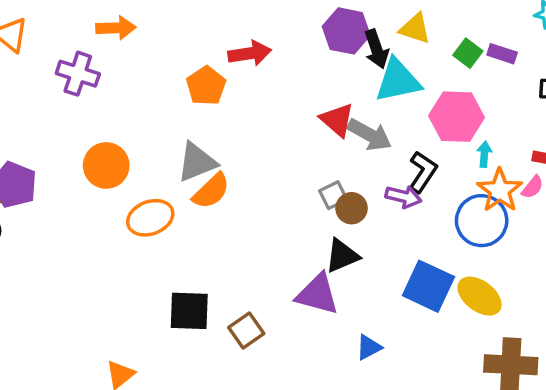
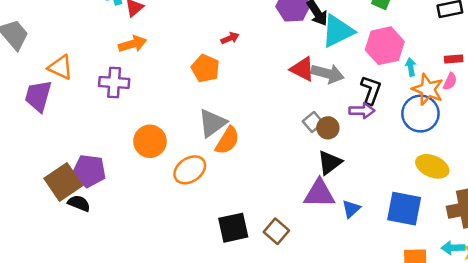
red arrow: (250, 53) -> (230, 38), size x0.6
blue square: (428, 286) -> (404, 209), moved
blue triangle: (369, 347) -> (351, 209), moved

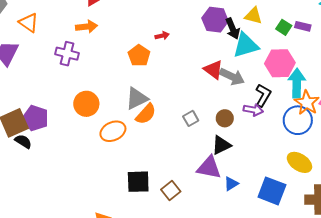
orange triangle: (60, 67) -> (29, 23), moved
cyan arrow: (411, 67) -> (297, 83), size x2.0
gray square: (313, 122) -> (191, 118), moved

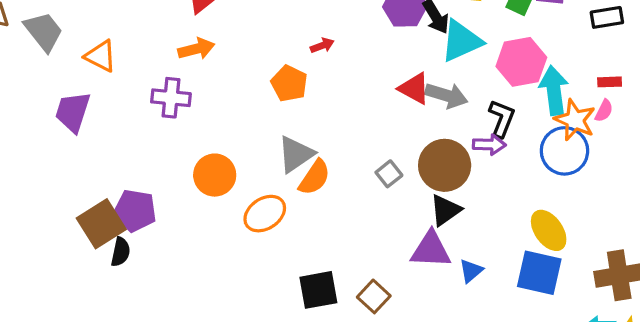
brown circle: (225, 118) -> (445, 165), size x1.8
black semicircle: (23, 141) -> (121, 252), turned 78
yellow ellipse: (299, 162) -> (549, 230), moved, turned 30

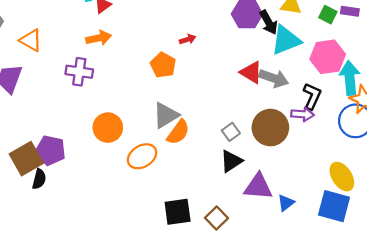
black triangle: (445, 210) -> (231, 161), moved

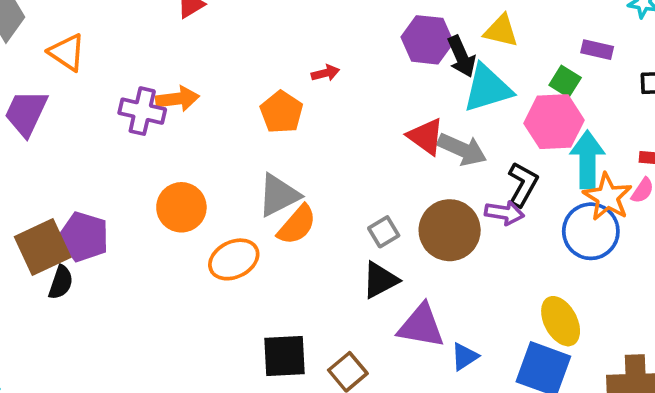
green square: (328, 15) -> (565, 81), moved
orange arrow: (99, 38) -> (177, 99), moved

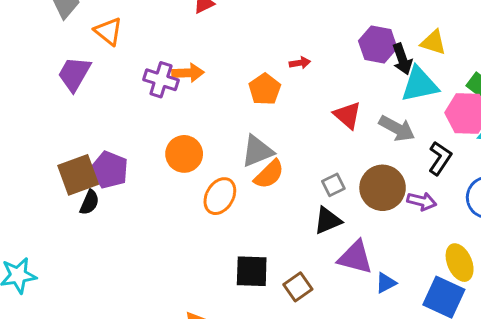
red triangle: (426, 137) -> (347, 115), moved
purple arrow: (504, 213) -> (422, 201), moved
orange ellipse: (234, 259) -> (220, 196), turned -39

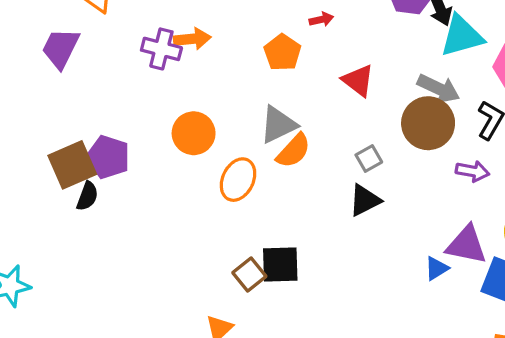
red triangle: (347, 115) -> (358, 80), moved
brown circle: (383, 188) -> (428, 123), moved
purple triangle: (355, 257) -> (466, 245), moved
brown square: (298, 287) -> (249, 274), moved

